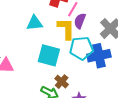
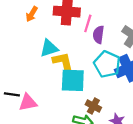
yellow L-shape: (66, 29) -> (64, 63), moved
cyan pentagon: (82, 48) -> (107, 64), turned -30

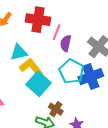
yellow L-shape: (64, 63) -> (31, 67), turned -30
cyan square: (73, 80) -> (39, 84), turned 35

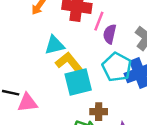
cyan square: (39, 84) -> (78, 82), turned 35
brown cross: (56, 109) -> (99, 112), turned -32

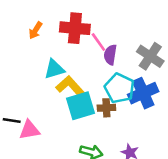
pink line: (99, 21) -> (98, 42), turned -54
brown cross: (99, 112) -> (106, 108), moved

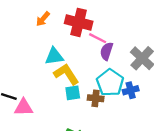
pink line: (98, 42) -> (98, 38), turned -36
blue cross: (143, 93) -> (131, 90), size x0.6
cyan square: (81, 106) -> (73, 93), size x0.6

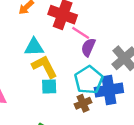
blue cross: (131, 90) -> (109, 90), size x1.6
brown cross: (96, 98) -> (83, 103), moved, turned -35

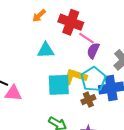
yellow L-shape: (45, 67) -> (75, 77), moved, turned -45
cyan square: (49, 86) -> (59, 85), size x1.6

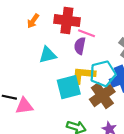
purple semicircle: (93, 51) -> (80, 46), moved
cyan pentagon: (93, 79) -> (103, 74), turned 30
brown cross: (88, 100) -> (102, 96), size x1.6

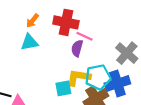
cyan triangle: (48, 55) -> (29, 42), moved
cyan square: (69, 87) -> (63, 88), size x0.7

